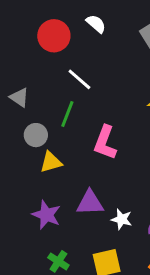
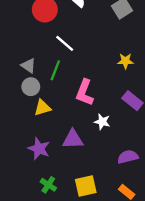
gray triangle: (19, 97) -> (28, 66), moved
white star: (122, 219) -> (102, 122), moved

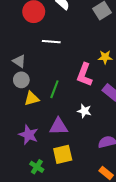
white line: (65, 43) -> (51, 42), turned -36
green line: (55, 70) -> (54, 89), moved
pink L-shape: (85, 93) -> (84, 75), moved
yellow square: (86, 186) -> (63, 154), moved

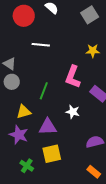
yellow star: (105, 57) -> (93, 51), moved
yellow triangle: (32, 99) -> (24, 112), moved

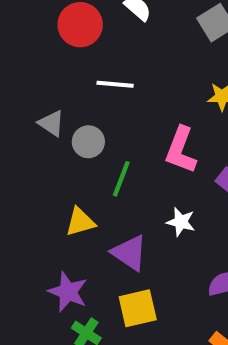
gray circle: (12, 82) -> (88, 142), moved
purple triangle: (48, 127) -> (129, 253), turned 36
purple star: (19, 135) -> (68, 292), moved

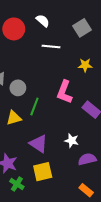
white line: (115, 84) -> (51, 47), moved
yellow triangle: (80, 222) -> (14, 118), moved
white star: (181, 222) -> (72, 141), moved

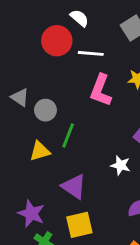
red circle: (14, 29) -> (57, 41), moved
pink L-shape: (64, 92) -> (101, 90), moved
white star: (72, 141) -> (121, 165), moved

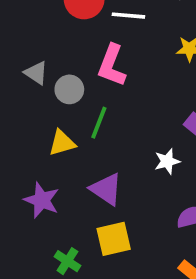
pink L-shape: (101, 90) -> (112, 65), moved
white star: (121, 165) -> (167, 161), turned -30
purple star: (31, 213) -> (42, 200), moved

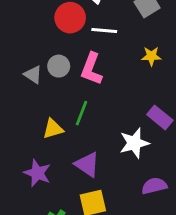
gray circle: (69, 89) -> (59, 66), moved
white star: (167, 161) -> (134, 143), size x1.5

